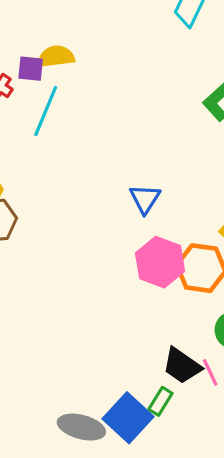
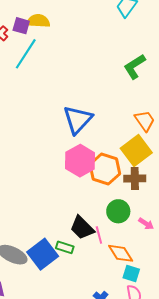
blue triangle: (145, 199) -> (78, 120), size x1.5
green rectangle: (160, 401) -> (65, 247), turned 66

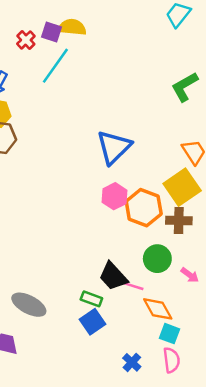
pink hexagon: (80, 161) -> (114, 196), size x0.7
pink line: (99, 235) -> (133, 286), turned -60
blue square: (43, 254) -> (92, 322), moved, size x0.7

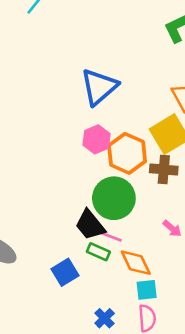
green circle: (157, 259) -> (114, 198), moved, size x1.4
green rectangle: (91, 299) -> (98, 252), moved
cyan square: (169, 334) -> (147, 290), turned -30

